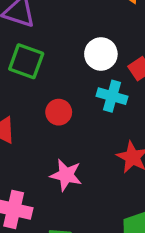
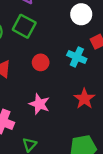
white circle: (101, 54) -> (81, 14), moved

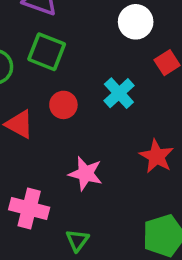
cyan cross: (77, 57) -> (119, 93), moved, turned 30
red circle: (41, 62) -> (63, 105), moved

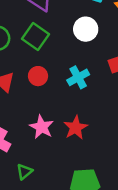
white circle: (136, 22) -> (86, 29), moved
red star: (157, 156) -> (76, 128), moved

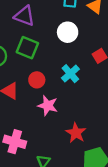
pink star: (42, 127) -> (48, 106), moved
red star: (76, 128) -> (76, 133), moved

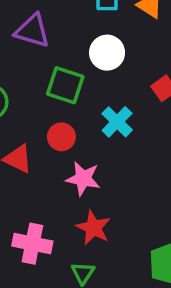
green square: (27, 48) -> (65, 85), moved
red star: (76, 133) -> (93, 228), moved

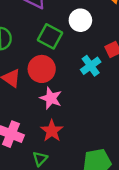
cyan cross: (117, 122) -> (91, 66), moved
red circle: (61, 137) -> (42, 69), size x1.5

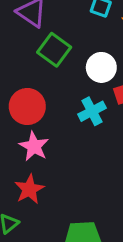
white circle: (80, 20) -> (101, 67), moved
green square: (50, 36) -> (54, 50), moved

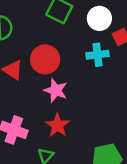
cyan cross: (92, 111) -> (98, 55), turned 30

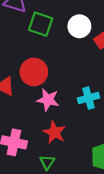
cyan cross: (98, 55) -> (88, 98), moved

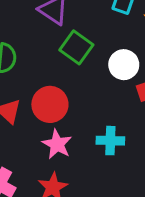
cyan cross: (88, 98) -> (110, 141), moved

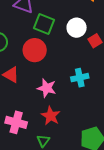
red circle: (50, 104) -> (35, 50), moved

